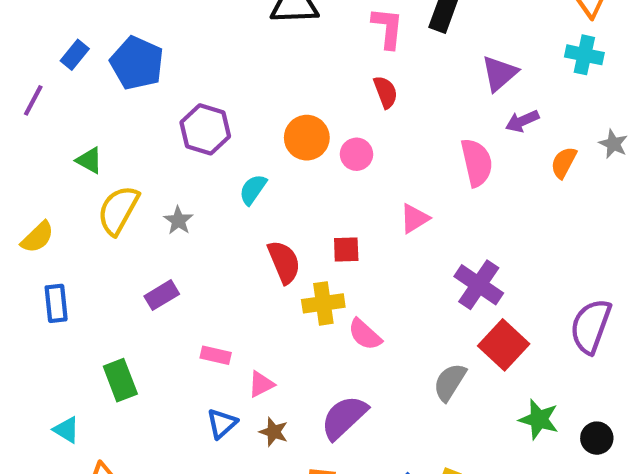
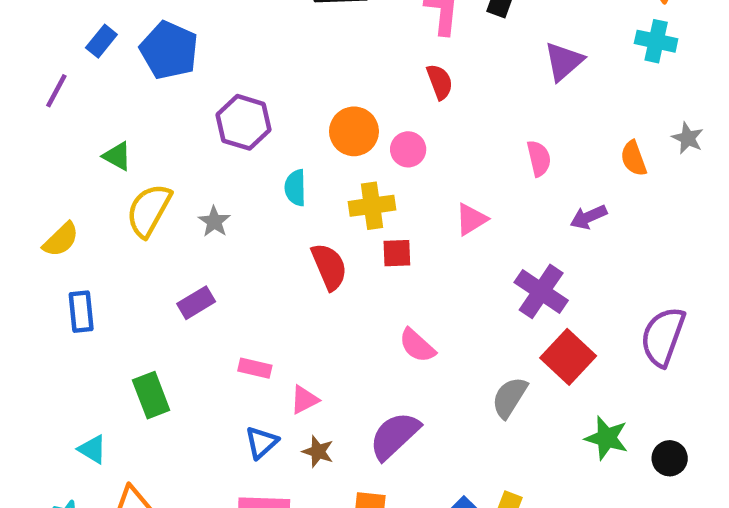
purple arrow: (522, 121) -> (588, 217), moved
pink semicircle: (477, 163) -> (539, 158), size x0.7
orange semicircle: (564, 163) -> (634, 158), turned -48
cyan semicircle: (253, 189) -> (295, 188), turned -36
yellow cross: (323, 303) -> (372, 206), moved

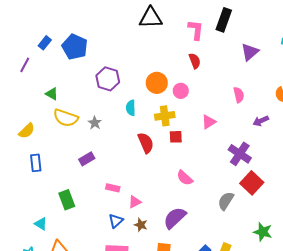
yellow semicircle: (149, 210) -> (66, 118), turned -100
green star: (607, 438) -> (263, 232), moved

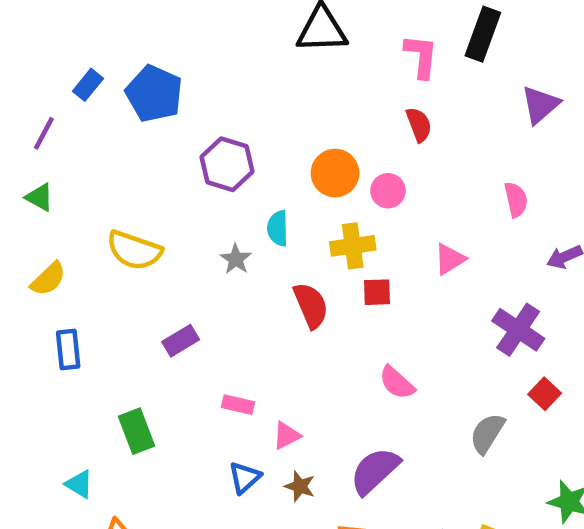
green triangle: (52, 94) -> (39, 197), moved
gray star: (95, 123) -> (236, 259), moved
red square: (252, 183) -> (545, 394), size x0.6

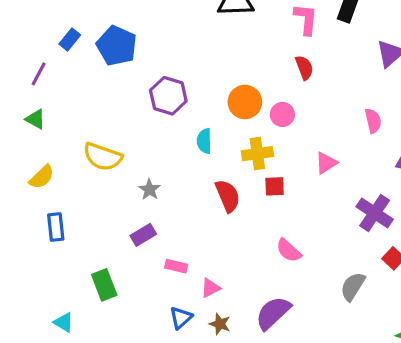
gray star: (236, 259) -> (150, 190), moved
purple rectangle: (181, 341) -> (143, 235), moved

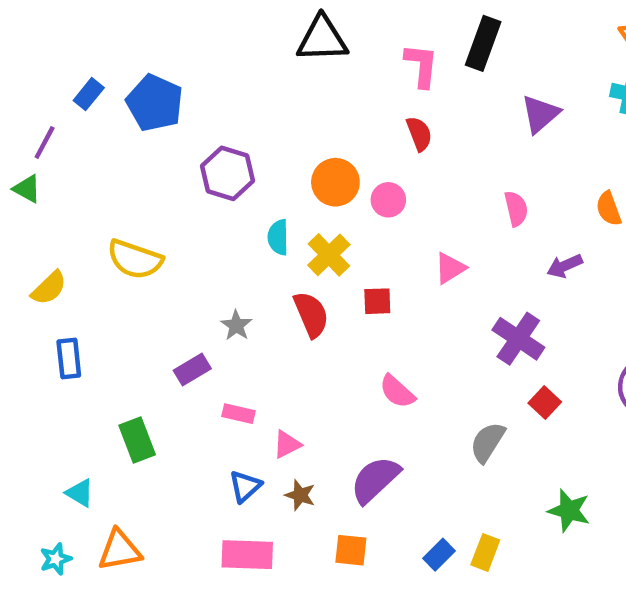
green triangle: (35, 119) -> (27, 189), moved
yellow cross: (257, 154) -> (329, 255), moved, turned -36
gray star: (150, 190) -> (236, 325), moved

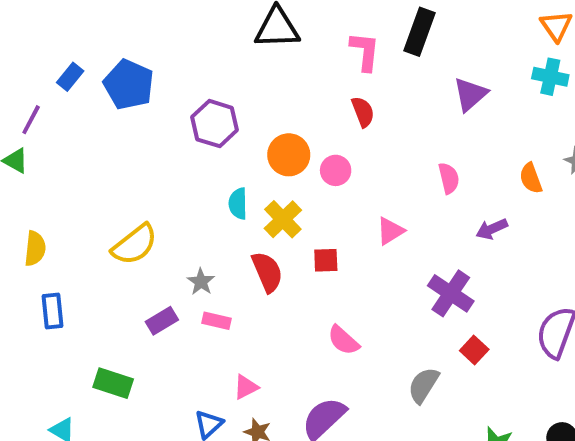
purple hexagon: (227, 173) -> (215, 124), moved
yellow semicircle: (135, 259) -> (135, 245), moved, turned -57
yellow semicircle: (49, 288) -> (35, 248), turned -40
pink rectangle: (238, 414) -> (217, 321), moved
green rectangle: (137, 440) -> (113, 383), turned -51

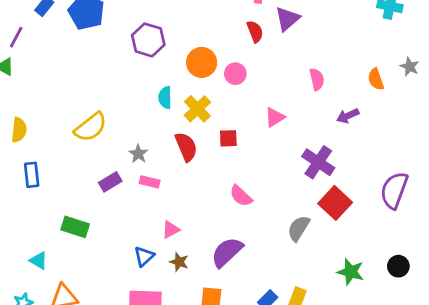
purple triangle: (470, 94) -> (287, 19), moved
red square: (474, 350) -> (335, 203), size x1.6

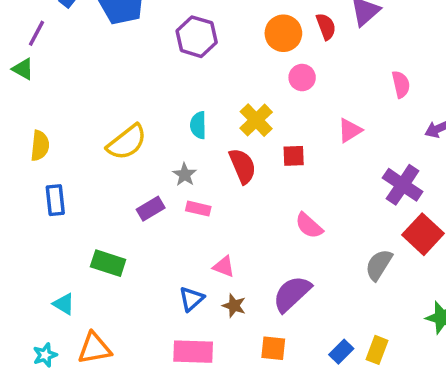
orange circle: (202, 62) -> (283, 33), moved
cyan semicircle: (165, 98) -> (198, 125), moved
pink triangle: (171, 230) -> (224, 266), turned 48

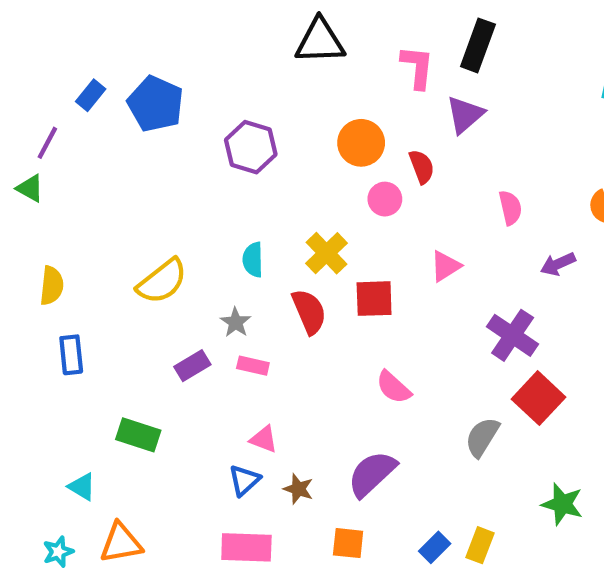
red semicircle: (326, 26) -> (422, 167), moved
red square: (294, 156) -> (374, 299), size x1.4
pink triangle: (224, 266) -> (264, 439), moved

